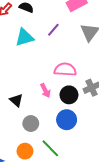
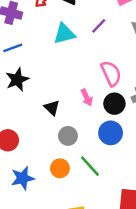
pink semicircle: (65, 69) -> (111, 73), turned 60

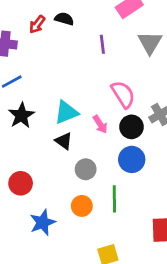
purple line: (99, 26) -> (102, 44), turned -42
cyan triangle: (64, 34) -> (66, 112), moved
green line: (90, 166) -> (114, 199), turned 50

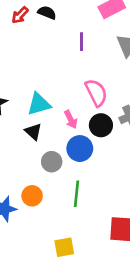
blue circle: (132, 159) -> (80, 149), moved
orange circle: (82, 206) -> (32, 196), moved

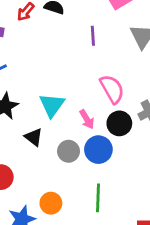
cyan triangle: (39, 104) -> (52, 105), turned -35
black triangle: (33, 132) -> (34, 137), moved
gray circle: (52, 162) -> (69, 151), moved

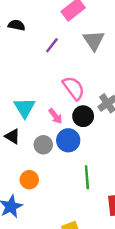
purple line: (93, 36) -> (52, 45), turned 49
green line: (98, 198) -> (87, 177), moved
orange circle: (51, 203) -> (29, 180), moved

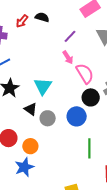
pink arrow: (55, 116) -> (68, 57), moved
gray circle: (43, 145) -> (48, 118), moved
orange circle: (29, 180) -> (30, 146), moved

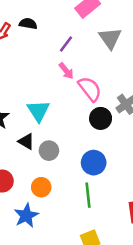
blue circle: (77, 116) -> (94, 163), moved
orange circle: (30, 146) -> (41, 187), moved
green line: (89, 148) -> (88, 195), moved

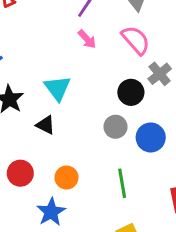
pink semicircle: (90, 89) -> (136, 40), moved
gray circle: (49, 151) -> (116, 127), moved
blue circle: (94, 163) -> (151, 137), moved

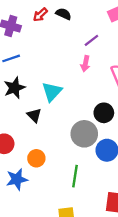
pink arrow: (87, 39) -> (85, 64), turned 35
gray circle: (116, 127) -> (84, 134), size x1.5

